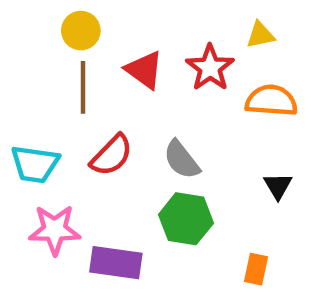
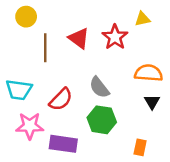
yellow circle: (81, 31) -> (26, 17), moved
orange semicircle: (271, 101) -> (148, 73), moved
red semicircle: (112, 155) -> (61, 99), moved

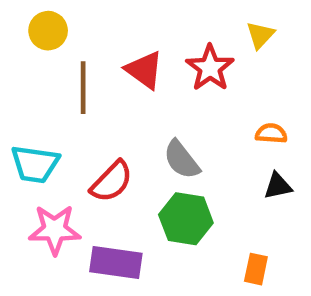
yellow triangle: (142, 19) -> (260, 35), turned -35
orange semicircle: (148, 73) -> (271, 133), size x0.6
black triangle: (152, 102) -> (278, 186), turned 49

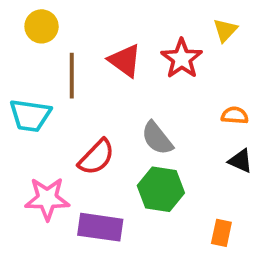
cyan trapezoid: (35, 164) -> (30, 115), moved
black triangle: (278, 186) -> (240, 161), turned 36

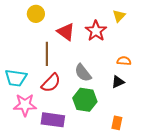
yellow circle: (42, 26) -> (36, 14), moved
brown line: (72, 76) -> (47, 54), moved
cyan trapezoid: (30, 115) -> (16, 78), moved
black triangle: (240, 161) -> (118, 82), moved, turned -48

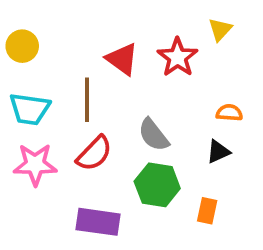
yellow circle: (36, 14) -> (22, 46), moved
cyan trapezoid: (16, 78) -> (30, 109), moved
pink star: (25, 105) -> (35, 164), moved
orange rectangle: (117, 123) -> (207, 211), moved

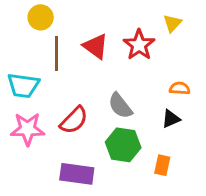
yellow circle: (22, 46) -> (41, 17), moved
brown line: (87, 100) -> (56, 54), moved

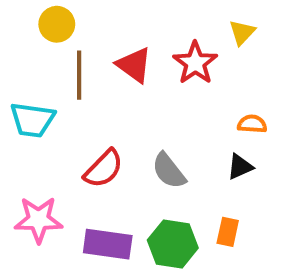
gray semicircle: (120, 106) -> (169, 171), moved
pink star: (28, 129) -> (38, 220), moved
green hexagon: (123, 145) -> (173, 244), moved

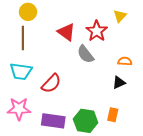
brown line: (79, 75) -> (23, 38), moved
cyan trapezoid: (32, 120) -> (21, 71), moved
gray semicircle: (169, 171) -> (86, 54), moved

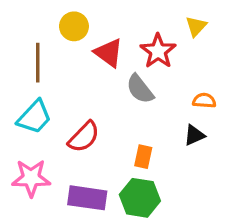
yellow circle: (28, 12) -> (74, 26), moved
cyan trapezoid: (21, 71) -> (34, 117), turned -55
orange rectangle: (113, 115) -> (143, 157), moved

